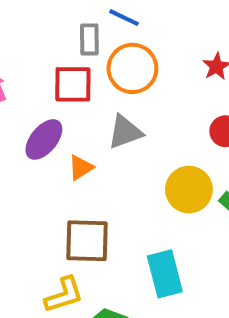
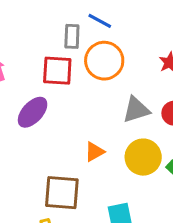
gray triangle: (125, 132) -> (136, 110), moved
orange triangle: (81, 167) -> (94, 152), moved

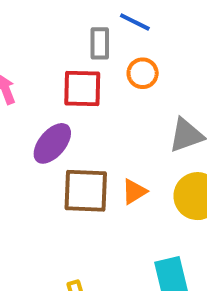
orange circle: (104, 61) -> (143, 73), size x0.6
brown square: (62, 193) -> (86, 191), moved

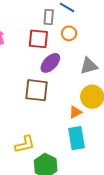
purple ellipse: (52, 143) -> (50, 63), moved
orange triangle: (134, 192) -> (75, 112), moved

